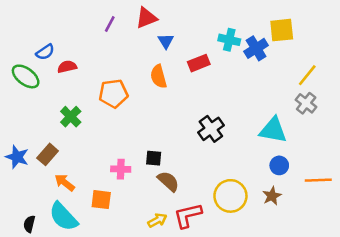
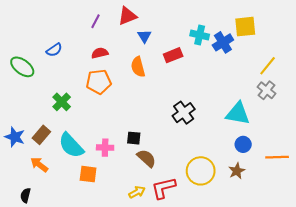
blue semicircle: (45, 52) -> (54, 50), moved
red semicircle: (67, 67) -> (100, 53), moved
orange arrow: (65, 183) -> (39, 165), moved
cyan semicircle: (63, 217) -> (71, 145), moved

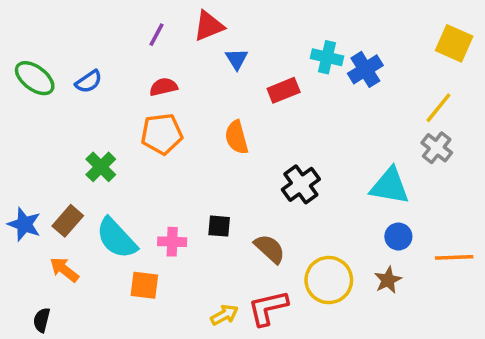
yellow square: (245, 27) -> (454, 43), moved, turned 30
green ellipse: (22, 67) -> (35, 78), moved
orange semicircle: (138, 67) -> (237, 137), moved
brown semicircle: (146, 158) -> (270, 249), moved

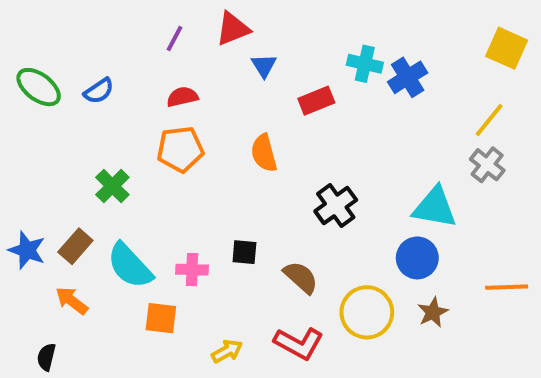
blue circle: (398, 237) -> (417, 258), moved, size x1.4
red L-shape: (268, 308) -> (299, 343), turned -138
yellow arrow: (224, 315) -> (227, 351), moved

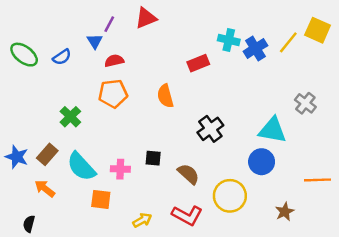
blue triangle: (264, 66) -> (95, 41), moved
yellow line: (489, 120) -> (288, 42), moved
brown star: (433, 312) -> (285, 212), moved

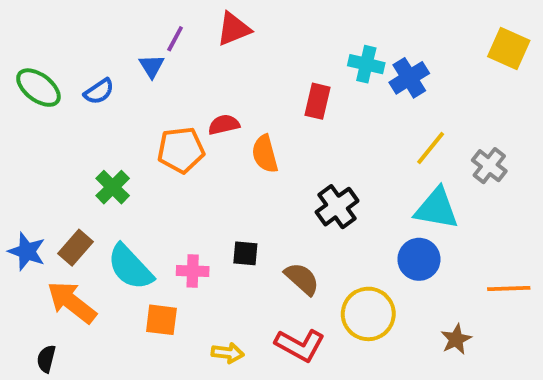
yellow line: (288, 42) -> (431, 148), moved
red semicircle: (114, 61) -> (224, 125), moved
red rectangle: (198, 63) -> (318, 101), turned -55
orange arrow: (45, 189) -> (72, 302), size x1.5
yellow arrow: (142, 220) -> (228, 353), turned 36

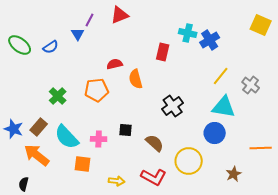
orange pentagon: (181, 150) -> (97, 90), moved

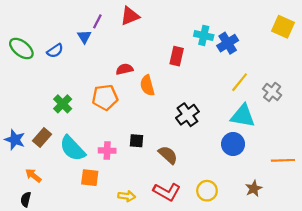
orange arrow: (37, 155) -> (33, 176), moved, size x0.6
yellow circle: (189, 161) -> (207, 191), moved, size x0.7

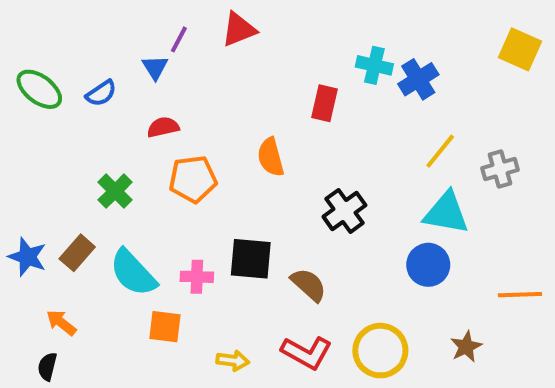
red semicircle: (124, 69) -> (163, 127), moved
gray cross: (272, 92) -> (500, 169), turned 36
black square: (136, 141) -> (251, 259), size x1.6
yellow circle: (207, 191) -> (380, 351), size x1.4

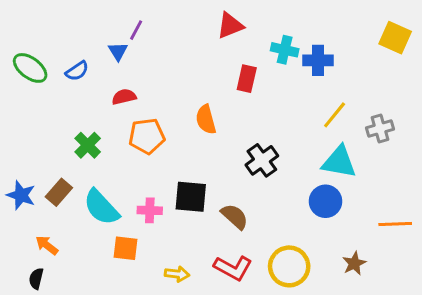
red triangle: (239, 29) -> (230, 26), moved
blue cross: (418, 79) -> (318, 60), turned 32

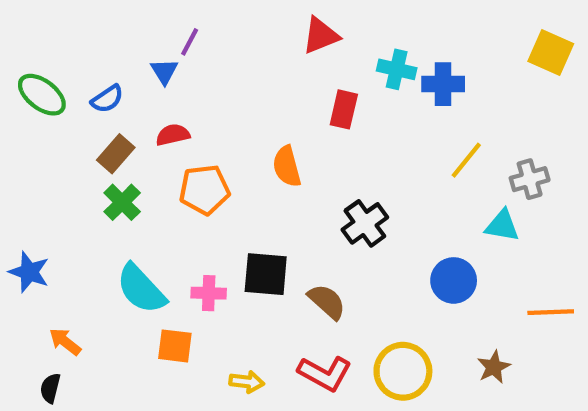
cyan triangle: (339, 162) -> (502, 226), moved, size x0.7
brown rectangle: (59, 192) -> (116, 154), moved

